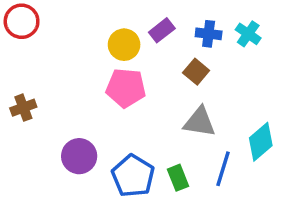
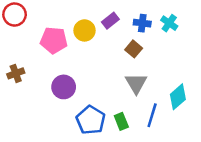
pink pentagon: (126, 88) -> (54, 40), moved
gray triangle: (200, 122) -> (136, 83), turned 50
purple circle: (79, 156) -> (64, 87), moved

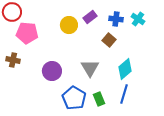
pink pentagon: (54, 40) -> (27, 33), moved
brown cross: (16, 73) -> (13, 60), turned 32
gray triangle: (136, 83) -> (90, 68), moved
cyan diamond: (178, 97) -> (125, 69), moved

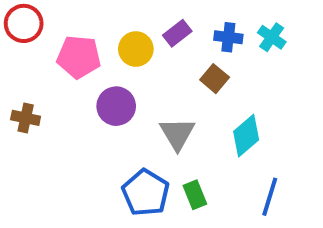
pink pentagon: (27, 33) -> (79, 57), moved
purple circle: (52, 71) -> (116, 106), moved
blue line: (124, 94) -> (270, 197), moved

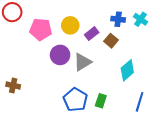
purple rectangle: (177, 33) -> (92, 34), moved
brown cross: (26, 118) -> (13, 85), moved
gray triangle: (177, 134) -> (82, 62), moved, turned 30
green rectangle: (195, 195) -> (101, 101), turned 40

